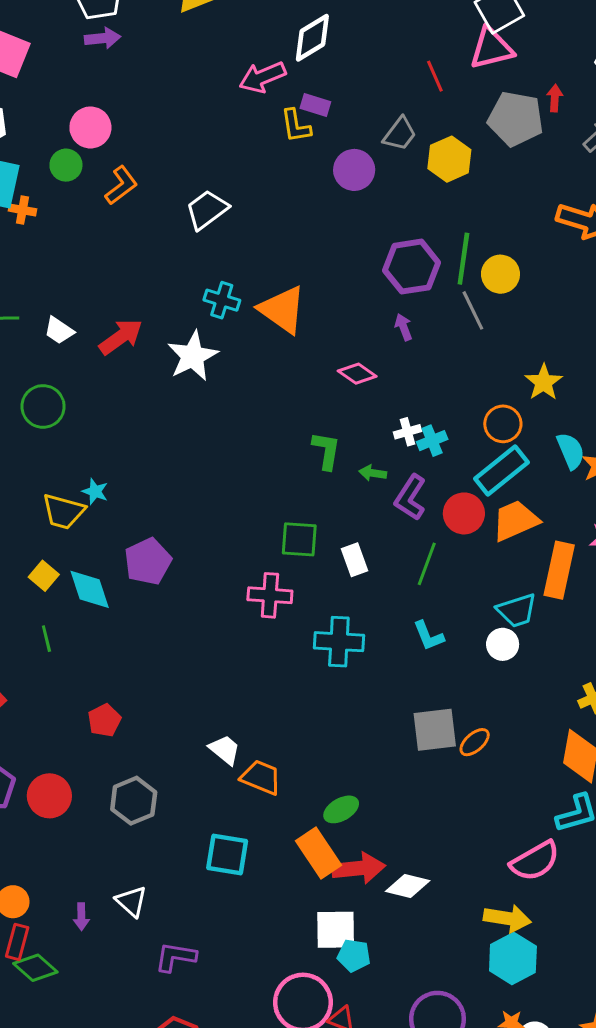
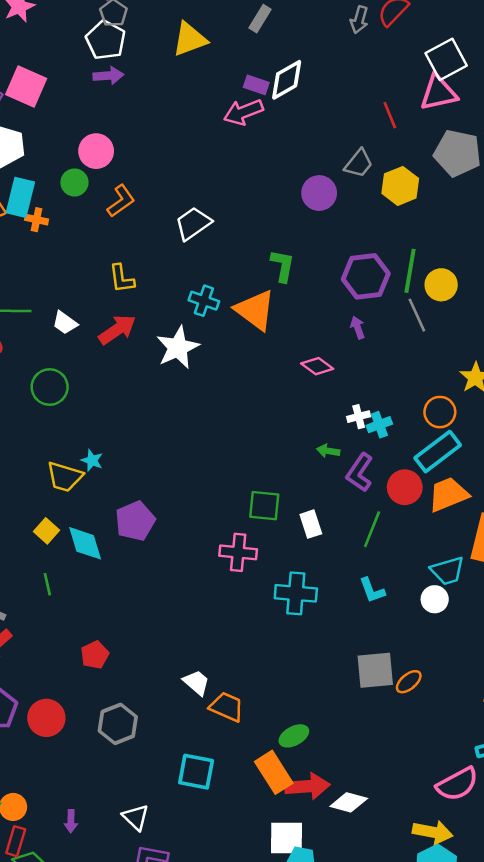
purple rectangle: (315, 105) -> (256, 85), moved
yellow L-shape: (296, 126) -> (122, 279), moved
green L-shape: (326, 451) -> (283, 266), moved
white triangle: (131, 901) -> (136, 817), moved

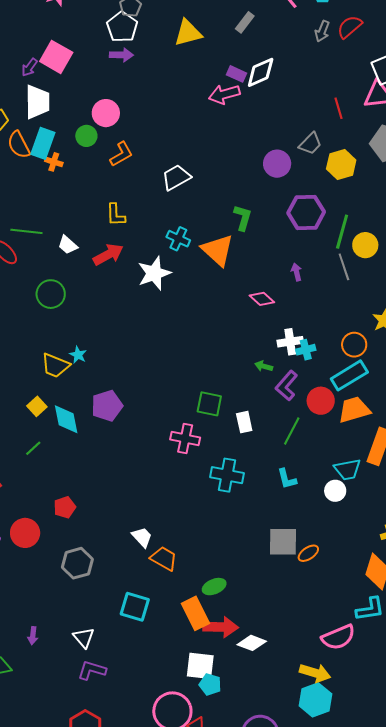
purple hexagon: (366, 276) -> (306, 212), moved
white cross: (359, 417) -> (290, 342), size x1.4
green line: (47, 584) -> (33, 448), turned 54
red circle: (46, 718) -> (25, 533), moved

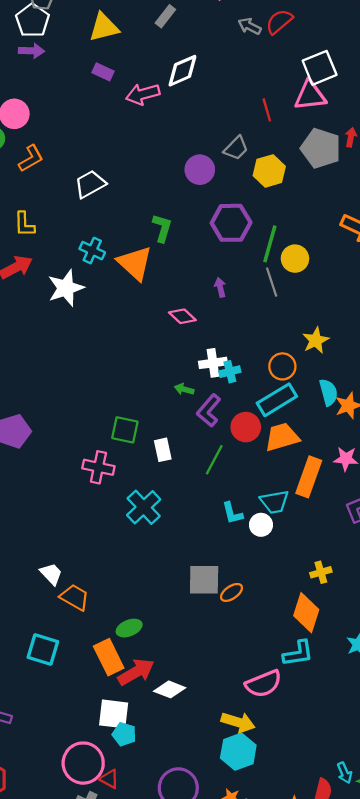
gray arrow: (322, 31) -> (250, 26), turned 95
purple rectangle: (236, 74) -> (103, 72), moved
cyan cross: (227, 475) -> (144, 507), turned 36
cyan L-shape: (287, 479) -> (232, 513), moved
red arrow: (221, 627) -> (136, 672), turned -32

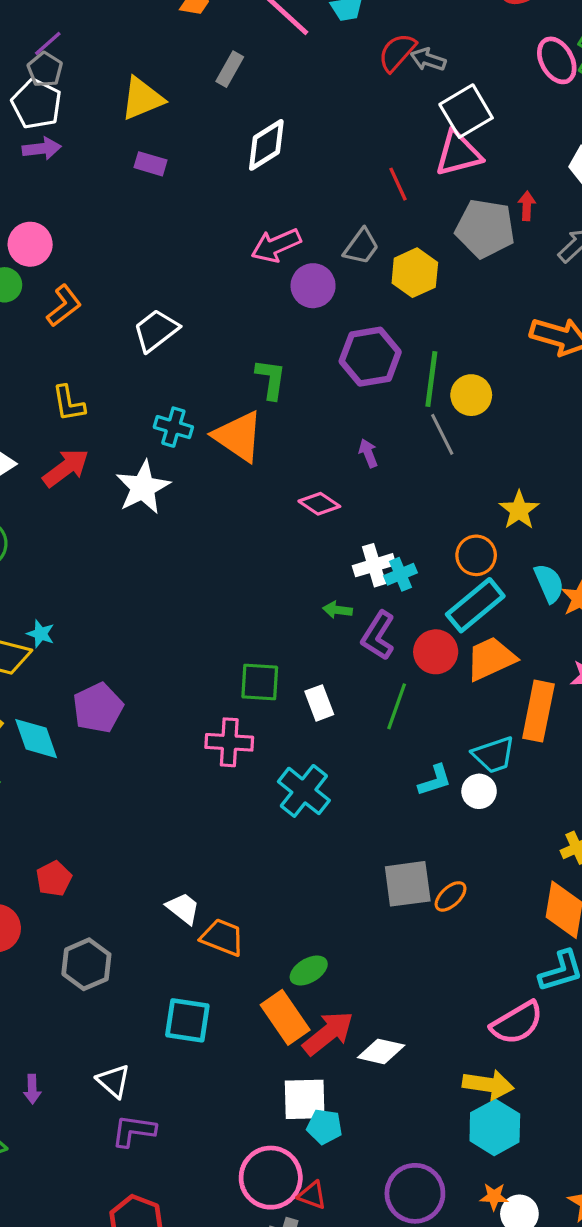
gray arrow: (250, 26) -> (428, 60), moved
pink arrow: (143, 94) -> (276, 245), moved
cyan L-shape: (232, 513) -> (435, 780), turned -85

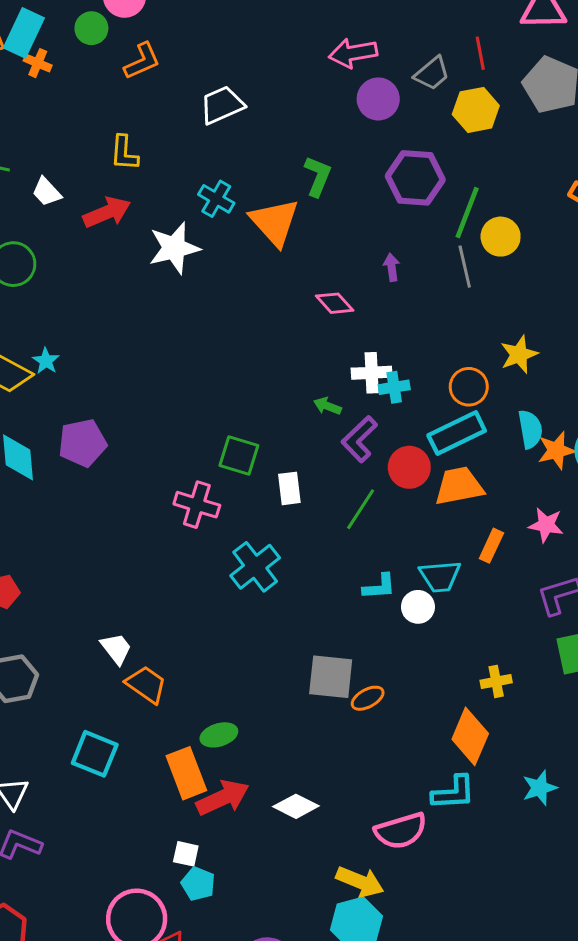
red line: (398, 184) -> (480, 53), moved
orange rectangle: (538, 711) -> (491, 546), size x0.6
white diamond: (381, 1051) -> (296, 806), moved
white square: (305, 1099) -> (186, 854), size x0.6

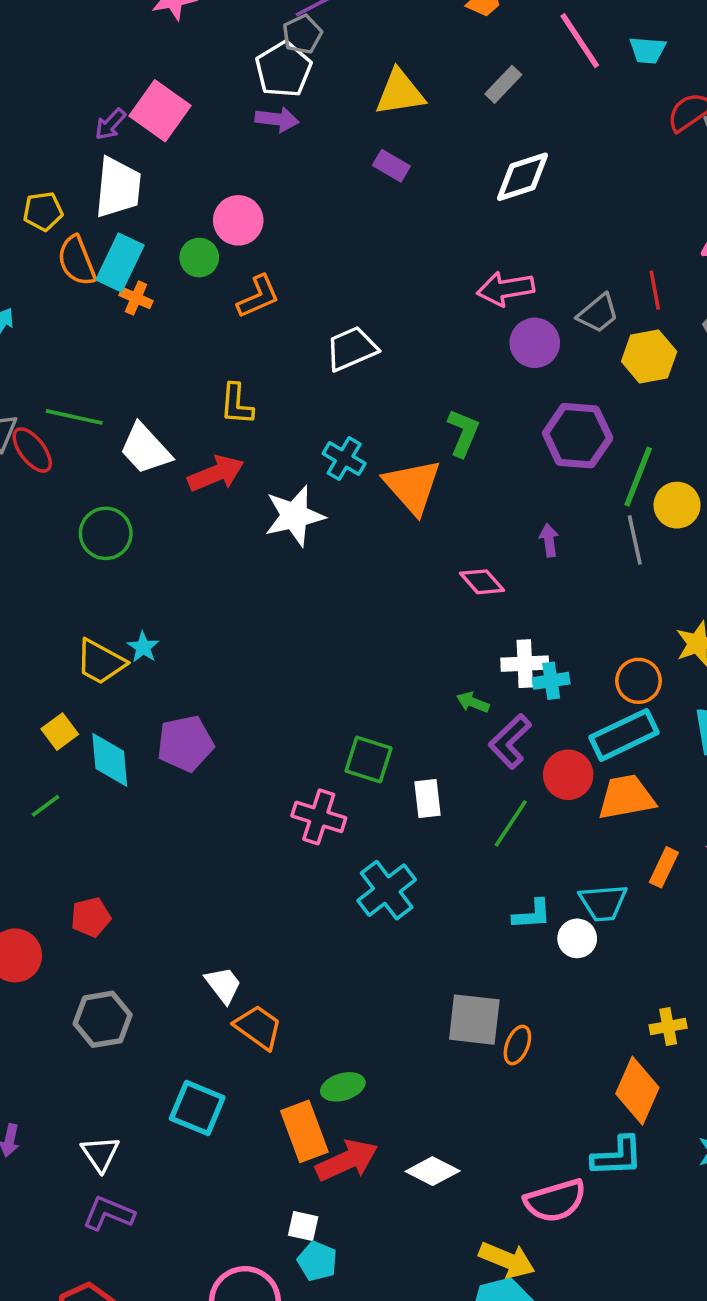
white trapezoid: (47, 192) -> (145, 449), size x1.5
orange ellipse: (368, 698) -> (517, 1045), turned -40

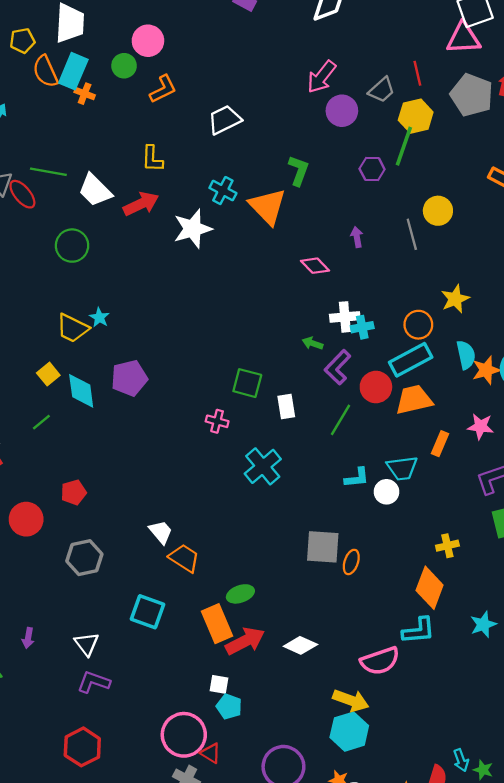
pink arrow: (506, 289) -> (322, 77), turned -40
purple hexagon: (578, 436) -> (372, 169), size x0.6
green line: (638, 477) -> (404, 146), moved
pink cross: (319, 817) -> (217, 421), size x0.7

